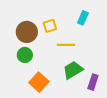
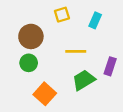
yellow square: (50, 26) -> (62, 15), moved
purple rectangle: (93, 82) -> (110, 66), moved

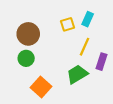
yellow square: (62, 15) -> (68, 24), moved
yellow line: (76, 51) -> (84, 47), moved, turned -66

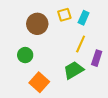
yellow square: (68, 24) -> (64, 15), moved
brown circle: (28, 34) -> (37, 24), moved

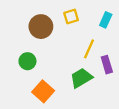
cyan rectangle: (84, 18) -> (106, 20), moved
purple rectangle: (97, 58) -> (107, 65), turned -35

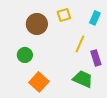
green trapezoid: (81, 78) -> (83, 79), moved, turned 55

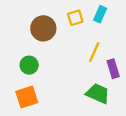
cyan rectangle: (95, 18) -> (100, 14), moved
orange square: (39, 82) -> (27, 97), moved, turned 30

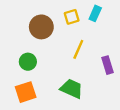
yellow line: (94, 52) -> (78, 49), moved
green trapezoid: (98, 94) -> (72, 89), moved

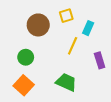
cyan rectangle: (95, 13) -> (88, 28), moved
orange square: (26, 92) -> (24, 85), turned -30

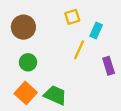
brown circle: (38, 25) -> (23, 27), moved
green trapezoid: (66, 82) -> (55, 95), moved

